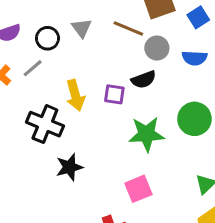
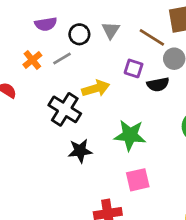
purple square: (114, 94) -> (134, 68), moved
yellow arrow: (75, 95) -> (96, 88), turned -100
green star: (147, 134) -> (130, 135), moved

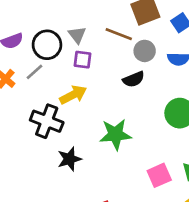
black circle: (79, 34) -> (47, 45), size x1.4
purple square: (134, 68) -> (82, 60), moved
pink square: (138, 180) -> (159, 175), moved

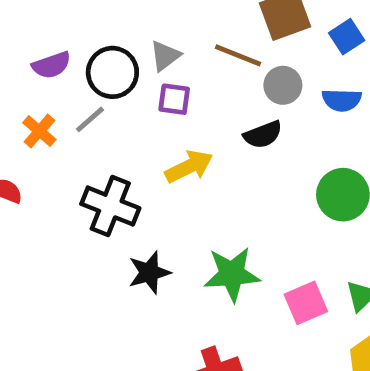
gray triangle: (77, 35) -> (165, 56), turned 30
yellow arrow: (73, 95) -> (189, 167), moved
green star: (115, 134) -> (232, 274), moved

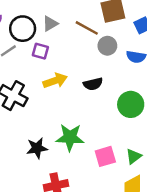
purple square: (174, 99) -> (40, 51), moved
black semicircle: (263, 135) -> (93, 84), moved
black star: (149, 272) -> (37, 148), moved

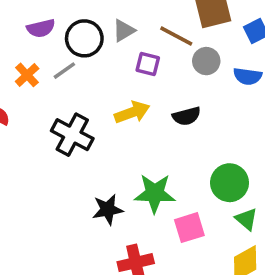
purple square: (40, 51) -> (148, 64), moved
green circle: (131, 104) -> (230, 183), moved
pink square: (105, 156) -> (189, 228), moved
green triangle: (134, 156) -> (246, 219), turned -42

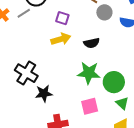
purple square: (148, 64) -> (62, 18), moved
black cross: (72, 135) -> (26, 73), moved
green star: (155, 193) -> (89, 73), moved

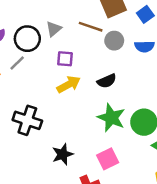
black cross: (26, 73) -> (27, 120), moved
green star: (89, 73) -> (111, 118), turned 30
pink square: (90, 106) -> (108, 159), moved

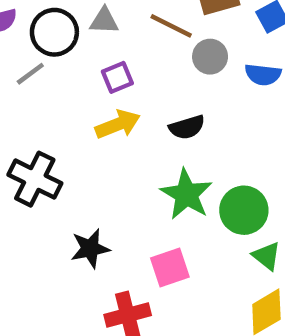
gray triangle: (54, 29) -> (104, 21), turned 35
purple square: (65, 59) -> (117, 77), turned -35

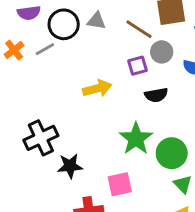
purple square: (117, 77) -> (137, 66), moved
black semicircle: (187, 127) -> (156, 95), moved
black cross: (35, 179) -> (41, 138), moved, turned 32

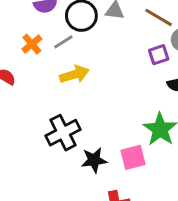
yellow arrow: (97, 88) -> (74, 74), moved
pink square: (120, 184) -> (133, 157), moved

